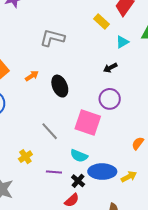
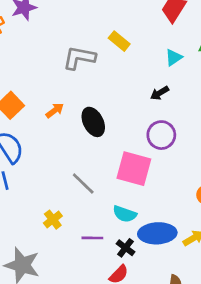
yellow rectangle: (102, 21) -> (119, 41), moved

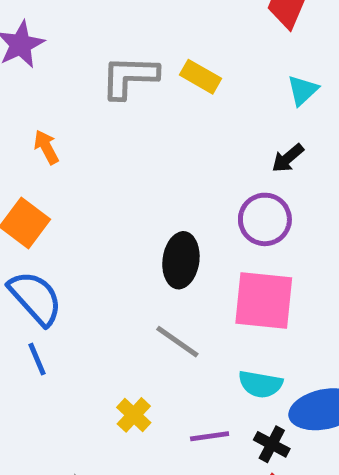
gray L-shape: (79, 58) -> (129, 77), moved
orange arrow: (55, 110) -> (46, 147), moved, turned -72
black ellipse: (93, 122) -> (181, 260), moved, turned 44
purple circle: (161, 135) -> (265, 219), moved

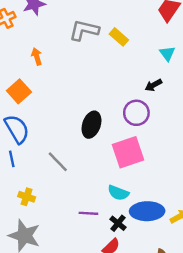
cyan triangle: (303, 90) -> (167, 53), turned -35
pink square: (264, 300) -> (128, 152), turned -36
gray line: (177, 342) -> (58, 162), moved
yellow cross: (134, 415) -> (27, 197), moved, turned -35

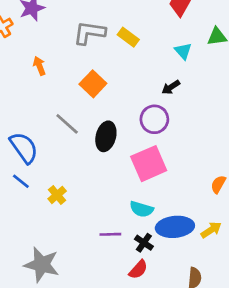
orange square: (19, 91) -> (93, 84), moved
blue line: (12, 159) -> (21, 181), turned -35
gray line: (58, 162) -> (67, 124), moved
yellow cross: (27, 197) -> (57, 195), moved, turned 35

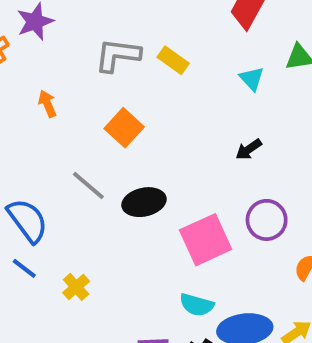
black arrow: (171, 87) -> (249, 149), moved
purple circle: (154, 119) -> (267, 220), moved
black ellipse: (106, 136) -> (144, 202), turned 64

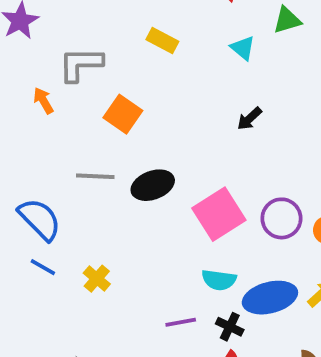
gray L-shape: (118, 55) -> (81, 64), moved
gray line: (88, 185) -> (95, 176), turned -30
purple circle: (267, 220) -> (281, 218), moved

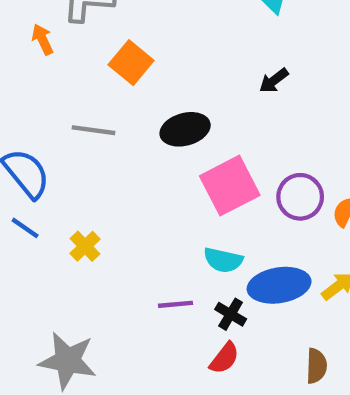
black ellipse: (153, 185) -> (185, 129), moved

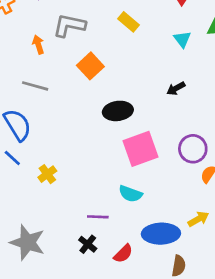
gray line: (94, 130) -> (35, 86), moved
purple circle: (300, 197) -> (193, 149), moved
blue ellipse: (279, 285) -> (161, 234), moved
black cross: (231, 314) -> (88, 244), moved

